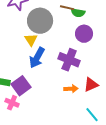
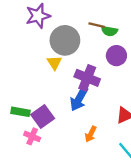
blue arrow: (37, 58) -> (79, 99), moved
purple cross: (69, 60) -> (87, 78), moved
orange arrow: (71, 89) -> (91, 134), moved, turned 120

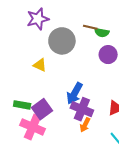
yellow triangle: (54, 63) -> (40, 65), moved, turned -32
purple cross: (87, 78) -> (82, 109), moved
pink cross: (32, 136) -> (33, 127), size x1.6

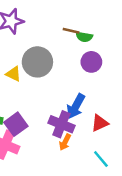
gray circle: (62, 41) -> (37, 62), moved
blue arrow: (75, 93) -> (76, 106), moved

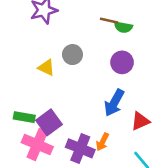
gray circle: (37, 62) -> (72, 55), size x0.6
purple circle: (91, 62) -> (122, 62), moved
purple cross: (61, 124) -> (80, 148), moved

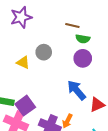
green semicircle: (123, 27) -> (83, 39), moved
blue arrow: (114, 103) -> (77, 90), turned 110

